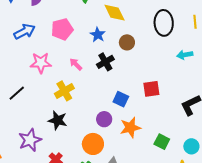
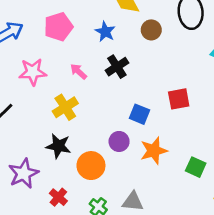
brown circle: (127, 42) -> (151, 30), moved
orange circle: (93, 144) -> (91, 166), moved

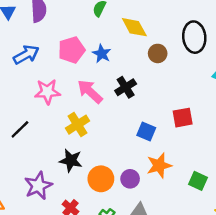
blue star: (105, 32) -> (102, 54), moved
pink arrow: (79, 72) -> (90, 92), size x1.6
purple circle: (119, 141) -> (130, 179), moved

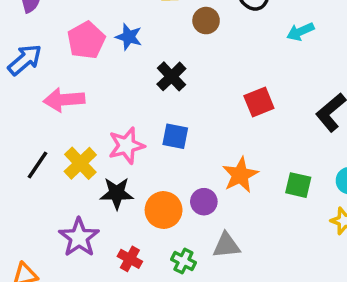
pink star: (47, 92) -> (126, 146), moved
pink arrow: (90, 92) -> (64, 100), moved, turned -36
yellow cross: (77, 125) -> (80, 163), moved
blue square: (146, 132) -> (175, 136), moved

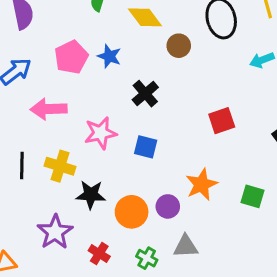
pink star: (126, 146) -> (101, 133), moved
yellow cross: (80, 163) -> (60, 166), turned -32
black line: (38, 165) -> (22, 166), turned -36

